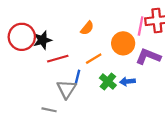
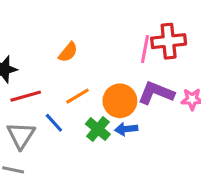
orange circle: (123, 43) -> (120, 101), moved
blue line: (77, 77) -> (54, 123), turned -56
gray triangle: (66, 89) -> (21, 135), moved

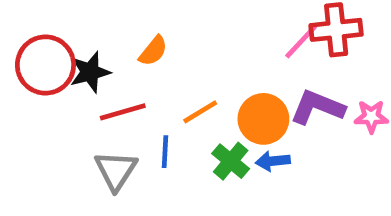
pink line: (145, 49) -> (301, 42), turned 32
orange semicircle: (68, 52) -> (153, 51), moved
blue line: (54, 123) -> (165, 152), turned 45

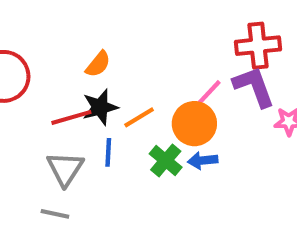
pink line: (301, 42) -> (207, 95), moved
black star: (90, 72) -> (100, 107), moved
purple L-shape: (317, 107) -> (254, 87), moved, turned 48

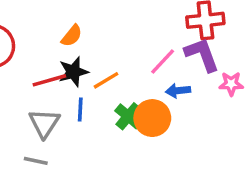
orange circle: (194, 124) -> (152, 118), moved
blue arrow: (203, 161) -> (178, 91), moved

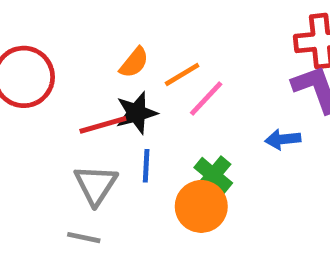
pink line: (163, 61) -> (206, 98), moved
orange line: (106, 80) -> (182, 75), moved
orange circle: (152, 118) -> (201, 206), moved

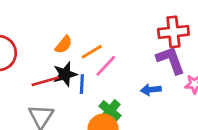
blue line: (146, 166) -> (82, 84), moved

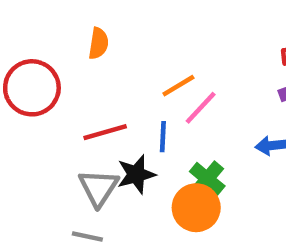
orange semicircle: (64, 45) -> (98, 43), moved, turned -30
black star: (65, 74) -> (136, 174), moved

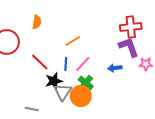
pink line: (201, 108) -> (83, 64), moved
red line: (105, 132) -> (40, 62), turned 60
gray triangle: (98, 188) -> (63, 92), moved

